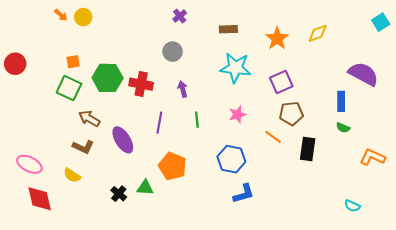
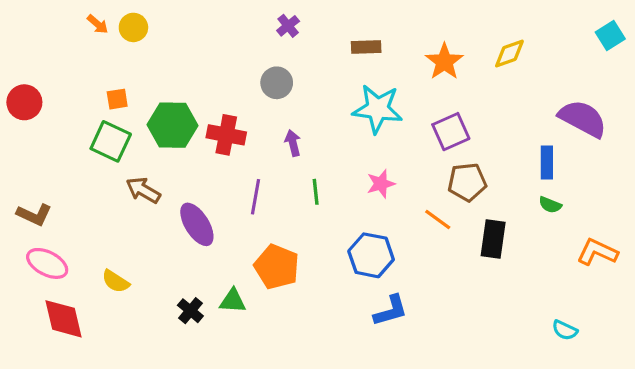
brown L-shape: (83, 147) -> (34, 215), moved

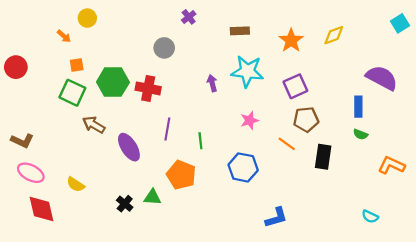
orange arrow: (98, 24) -> (64, 36), moved
gray circle: (277, 83) -> (164, 48), moved
purple arrow: (293, 143) -> (212, 83), moved
green line: (316, 192) -> (200, 141), moved
blue L-shape: (391, 311) -> (276, 218), moved

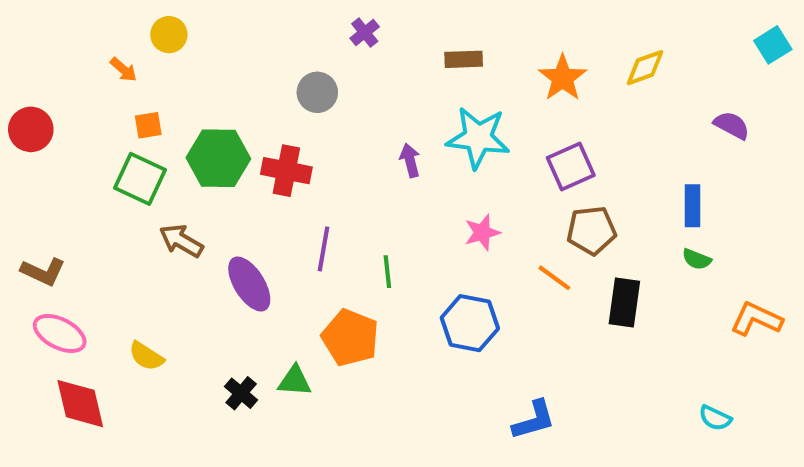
purple semicircle: (382, 78) -> (732, 125), moved, size x0.6

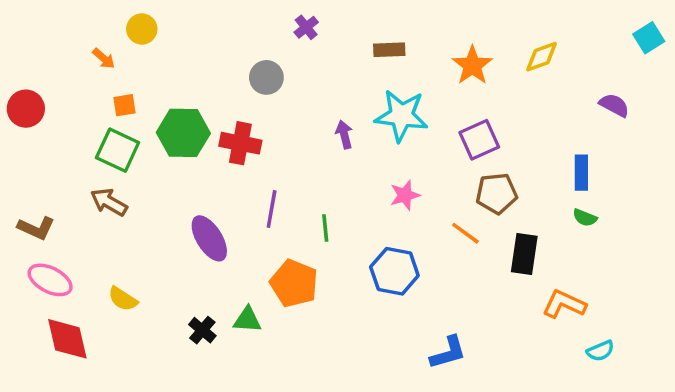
brown arrow: (181, 241) -> (109, 202), moved
orange L-shape: (756, 319) -> (564, 304), moved
cyan semicircle: (715, 418) -> (600, 351), turned -48

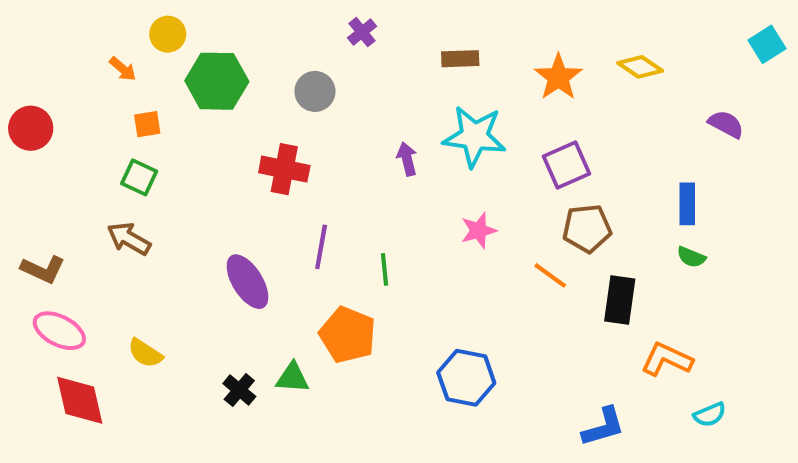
yellow diamond: (542, 57) -> (640, 67), turned 54
green hexagon: (183, 133) -> (217, 81), moved
green square: (118, 150) -> (139, 177), size x0.7
blue hexagon: (394, 271) -> (466, 378), moved
blue L-shape: (448, 353) -> (603, 427), moved

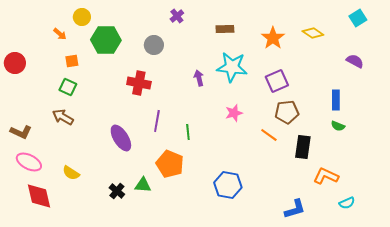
cyan square: (767, 44) -> (358, 18), moved

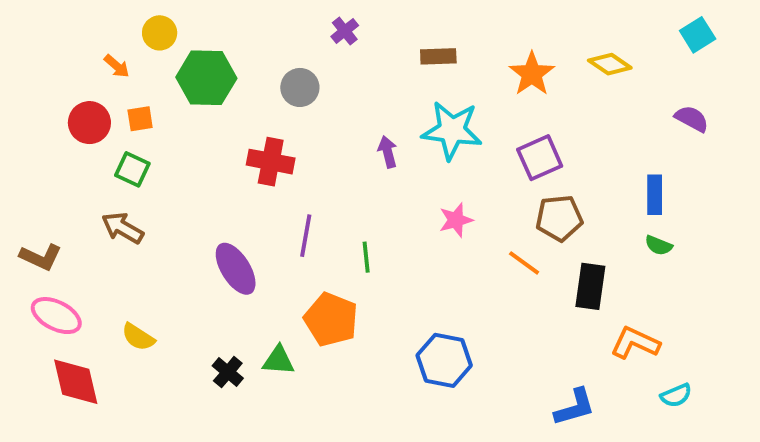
red circle: (15, 63) -> (89, 123), moved

